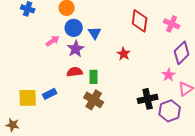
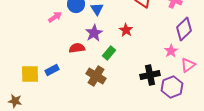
purple star: (76, 49) -> (94, 33), moved
green rectangle: (94, 77) -> (109, 53), moved, turned 40

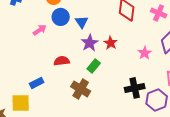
purple star: (94, 33) -> (90, 43), moved
pink star: (171, 51) -> (145, 53), moved
yellow square: (30, 74) -> (21, 103), moved

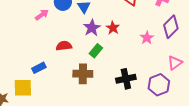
black cross: (135, 88) -> (126, 79), moved
brown cross: (81, 89) -> (83, 74), turned -30

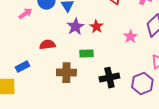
green rectangle: (96, 51) -> (86, 54), moved, turned 48

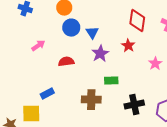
pink arrow: (25, 14) -> (38, 46), moved
red star: (96, 27) -> (128, 46), moved
red semicircle: (47, 45) -> (66, 62), moved

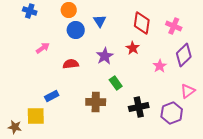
blue triangle: (92, 33) -> (100, 21), moved
green rectangle: (111, 81) -> (116, 83), turned 56

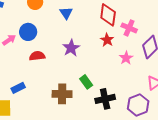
pink cross: (174, 26) -> (129, 28), moved
blue circle: (76, 30) -> (28, 32), moved
red star: (133, 48) -> (107, 40), moved
green rectangle: (116, 83) -> (86, 82), moved

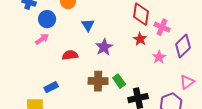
blue triangle: (66, 13) -> (88, 25), moved
blue circle: (28, 32) -> (47, 19), moved
brown cross: (62, 94) -> (98, 81), moved

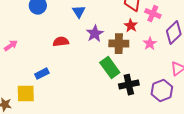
pink arrow: (42, 39) -> (11, 46), moved
brown cross: (98, 81) -> (119, 44), moved
green rectangle: (119, 81) -> (110, 68), size x1.5

